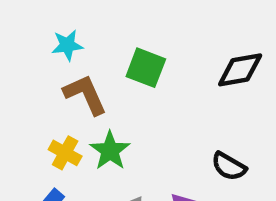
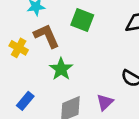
yellow cross: (65, 153) -> (19, 48), moved

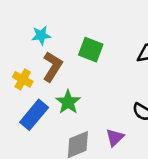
brown L-shape: (47, 36) -> (52, 67), turned 56
blue rectangle: (25, 101) -> (34, 115), moved, size x1.5

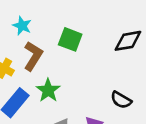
cyan star: (41, 35) -> (22, 26), turned 30

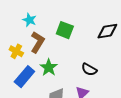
black semicircle: (121, 100) -> (89, 70), moved

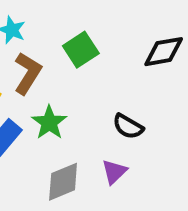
green square: (65, 30) -> (81, 50), turned 36

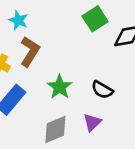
green square: (81, 50) -> (95, 19), moved
green star: (49, 123) -> (60, 87), moved

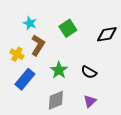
green square: (95, 19) -> (68, 28), moved
purple triangle: (92, 122) -> (90, 101), moved

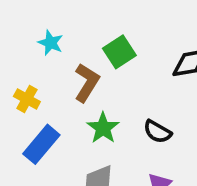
brown L-shape: (38, 45) -> (87, 83), moved

